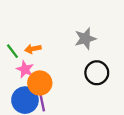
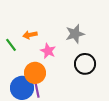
orange arrow: (33, 49) -> (30, 35), moved
pink star: (25, 69) -> (48, 51), moved

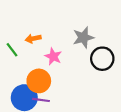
black circle: (85, 64) -> (102, 59), moved
purple line: (37, 90) -> (41, 100), turned -70

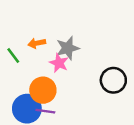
gray star: (83, 37) -> (68, 48), moved
black circle: (102, 59) -> (113, 80), moved

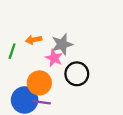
green line: (13, 56) -> (12, 51), turned 56
black circle: (113, 80) -> (77, 74), moved

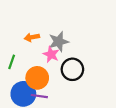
green line: (12, 51) -> (12, 62), moved

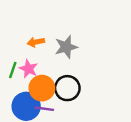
pink star: (51, 54) -> (29, 69), moved
black circle: (72, 69) -> (67, 88), moved

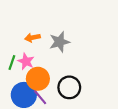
black circle: (67, 88) -> (69, 87), moved
purple line: (44, 109) -> (40, 97), turned 42

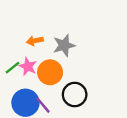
green line: (12, 62) -> (13, 68), turned 32
orange circle: (38, 79) -> (50, 72), moved

